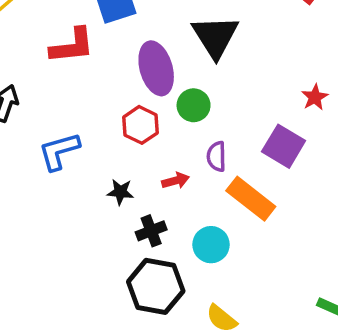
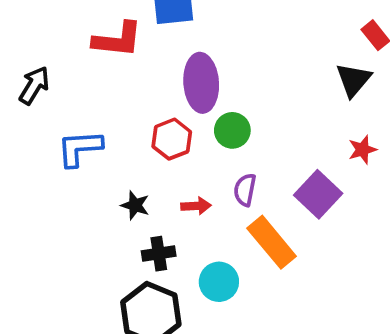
black triangle: (215, 37) -> (353, 80), moved, size x0.7

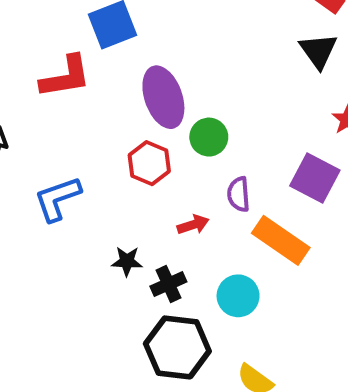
black star: (135, 205) -> (127, 261), moved

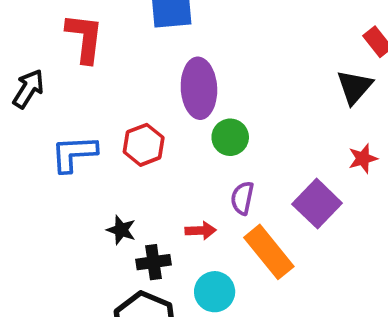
red L-shape: (66, 77) -> (85, 38), moved, turned -90
red hexagon: (149, 163) -> (144, 145), moved
red arrow: (193, 225) -> (201, 231), moved

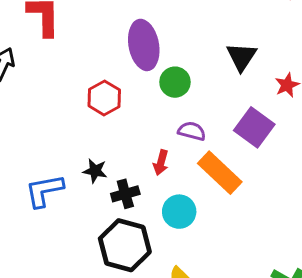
black triangle: (354, 87) -> (241, 57), moved
blue L-shape: (74, 154) -> (44, 191), moved
purple semicircle: (242, 198) -> (192, 131), turned 100
red arrow: (201, 231) -> (161, 163), turned 115

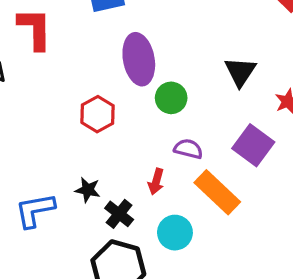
black cross: (125, 194) -> (119, 214), turned -36

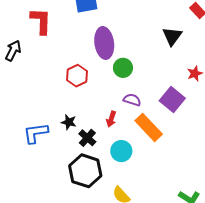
black triangle: (240, 72) -> (172, 36), moved

